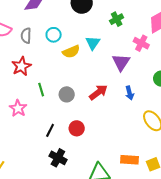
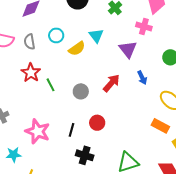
green line: (41, 90) -> (50, 85), moved
pink star: (18, 108) -> (38, 131), moved, size x1.4
orange rectangle: (129, 160) -> (160, 126), moved, turned 36

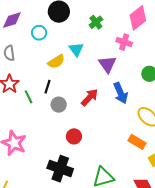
cyan circle: (56, 35) -> (39, 33), moved
blue arrow: (142, 78) -> (121, 93), size x1.5
black line: (71, 130) -> (48, 87), moved
black cross: (85, 155) -> (60, 169), size x1.4

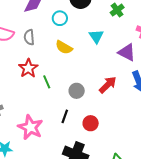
yellow semicircle: (56, 62) -> (64, 47), moved, turned 60
purple triangle: (107, 64) -> (127, 52), turned -30
black line: (48, 87) -> (65, 116), moved

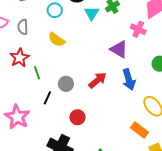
cyan triangle: (96, 36) -> (92, 13), moved
black line: (65, 116) -> (47, 98), moved

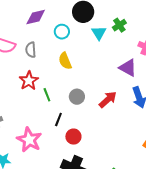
yellow semicircle: (57, 40) -> (65, 61), turned 36
gray circle: (66, 84) -> (77, 97), moved
red circle: (77, 117) -> (73, 137), moved

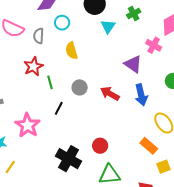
green cross: (119, 25) -> (134, 13), moved
cyan circle: (62, 32) -> (62, 23), moved
red arrow: (108, 100) -> (110, 94), turned -114
red circle: (73, 137) -> (100, 146), moved

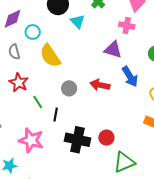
yellow semicircle: (72, 51) -> (50, 56), size x1.4
green line: (50, 82) -> (38, 102), moved
black cross: (69, 159) -> (77, 140), moved

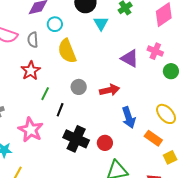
pink cross: (127, 26) -> (155, 51), moved
blue arrow: (130, 77) -> (129, 117), moved
red arrow: (100, 85) -> (110, 90), turned 144
green line: (38, 102) -> (45, 94), turned 48

